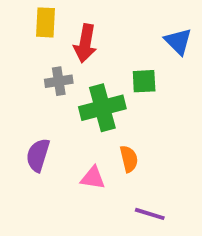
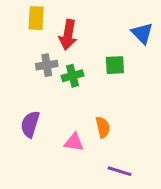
green cross: (102, 108) -> (72, 76), moved, size x0.6

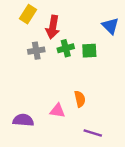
yellow rectangle: (36, 18) -> (28, 14), turned 30
green cross: (72, 76) -> (66, 48), moved
purple semicircle: (30, 124) -> (23, 120), moved, turned 78

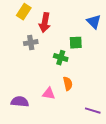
green cross: (66, 48) -> (61, 58), moved, turned 32
purple line: (93, 133) -> (93, 111), moved

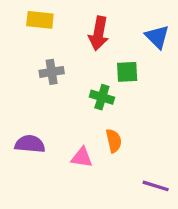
yellow rectangle: (24, 12) -> (40, 20), turned 63
red arrow: (45, 23) -> (99, 33), moved
purple semicircle: (20, 102) -> (30, 144), moved

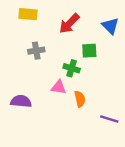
red arrow: (99, 33) -> (69, 24), turned 35
pink triangle: (82, 157) -> (59, 87), moved
purple line: (156, 186) -> (109, 119), moved

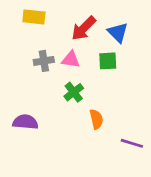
blue triangle: (110, 26) -> (118, 33), moved
green cross: (72, 68) -> (74, 92), moved, turned 35
pink triangle: (59, 87) -> (71, 60), moved

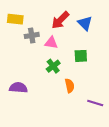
yellow rectangle: (34, 17) -> (15, 19), moved
gray cross: (44, 61) -> (32, 35), moved
green square: (108, 61) -> (81, 56), moved

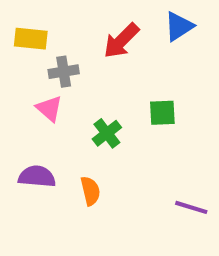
blue triangle: (85, 23) -> (179, 26), moved, turned 42
pink triangle: (51, 43) -> (49, 109), moved, turned 32
orange semicircle: (70, 86) -> (90, 191), moved

